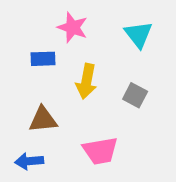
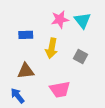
pink star: (73, 28) -> (60, 19), moved, turned -30
blue arrow: (29, 161) -> (18, 96), turned 56

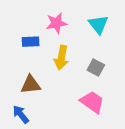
pink star: (60, 19) -> (56, 23), moved
pink trapezoid: (60, 90) -> (92, 102), moved, turned -135

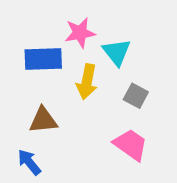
cyan triangle: (98, 24) -> (117, 52), moved
blue rectangle: (31, 42) -> (43, 59), size x1.5

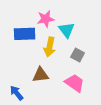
brown triangle: (43, 120) -> (41, 75), moved

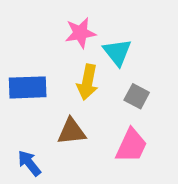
blue rectangle: (25, 34) -> (28, 87), moved
pink trapezoid: (75, 83) -> (131, 146), turned 80

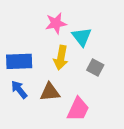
pink trapezoid: (131, 146) -> (78, 109), moved
blue arrow: (29, 163) -> (19, 90), moved

